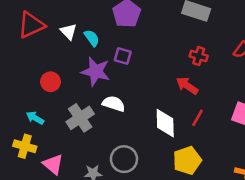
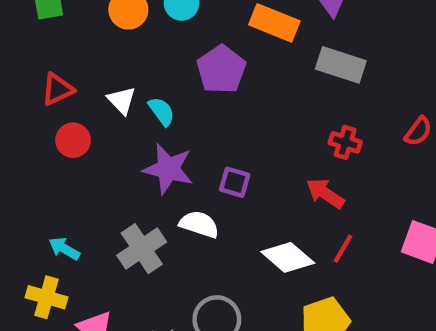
red triangle: (31, 25) -> (58, 89), size x0.7
purple square: (123, 56) -> (235, 182), moved
red circle: (50, 82) -> (73, 140), moved
white diamond: (165, 123) -> (288, 257), turned -48

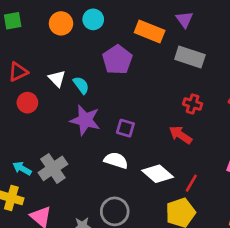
white semicircle: (199, 224) -> (116, 160), moved
gray cross: (142, 249) -> (53, 168), moved
red line: (343, 249) -> (191, 183), moved

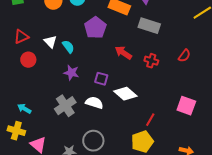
purple star: (85, 120) -> (71, 73), size x0.7
red arrow: (180, 135) -> (123, 53), moved
gray cross: (53, 168) -> (65, 106), moved
white diamond: (158, 174) -> (125, 94), moved

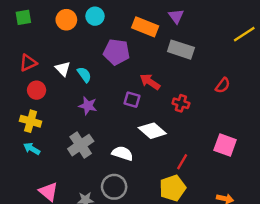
purple pentagon: (95, 28) -> (116, 52), turned -30
red cross: (151, 61) -> (181, 103), moved
purple square: (101, 79) -> (132, 100), moved
white semicircle: (94, 103) -> (122, 153), moved
yellow cross: (16, 131) -> (31, 121), moved

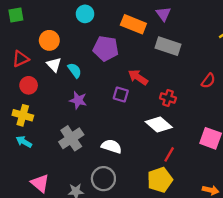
orange circle: (66, 20) -> (49, 40), moved
white diamond: (152, 131) -> (159, 124), moved

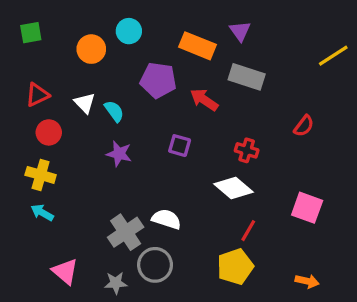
orange circle: (49, 40) -> (91, 49), moved
red arrow: (138, 77) -> (204, 100), moved
gray cross: (71, 138) -> (126, 232), moved

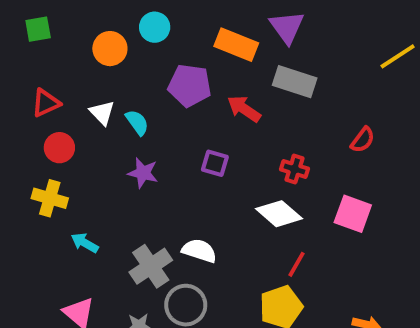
purple triangle: (240, 31) -> (287, 27), size x1.4
pink square: (307, 208) -> (353, 214), moved
cyan arrow: (42, 213) -> (85, 243), moved

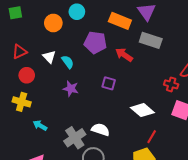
red cross: (295, 169) -> (171, 84), moved

